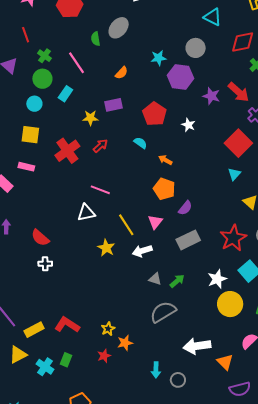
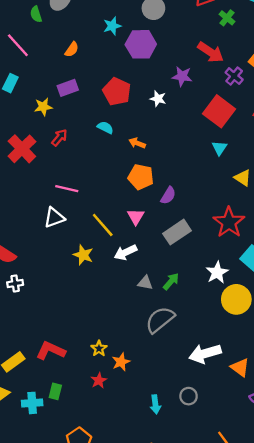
purple star: (211, 96) -> (182, 76), moved
cyan cross: (45, 367) -> (32, 403), turned -30
cyan arrow: (156, 370) -> (155, 404), moved

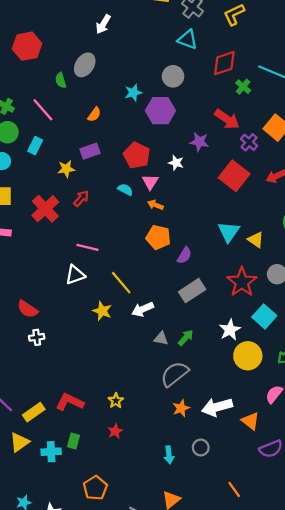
cyan triangle: (219, 148) -> (229, 232), moved, size x1.5
pink triangle: (136, 217) -> (150, 182), moved
orange star: (121, 362) -> (181, 408), moved

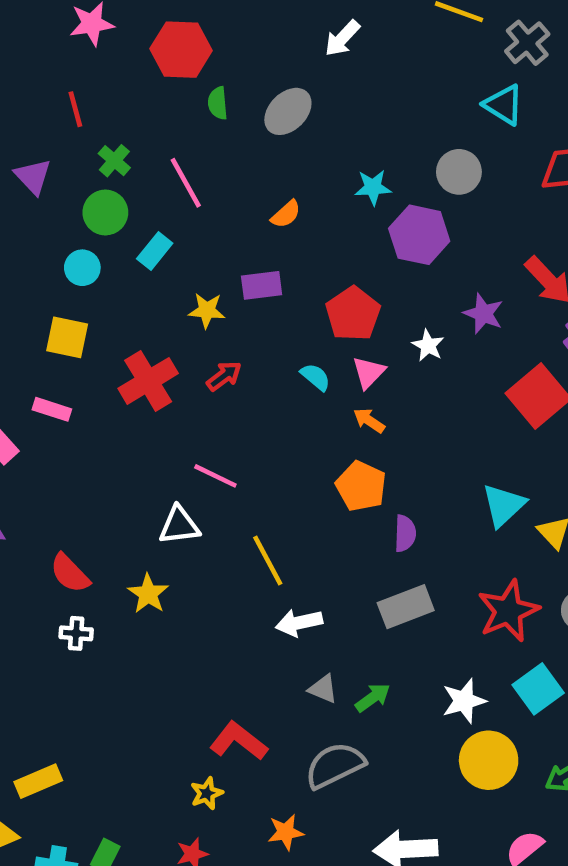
green semicircle: (61, 80) -> (218, 103), moved
purple semicircle: (184, 255) -> (405, 533), turned -42
yellow star: (102, 311) -> (148, 594), moved
red L-shape: (70, 402) -> (239, 741), moved
orange star: (181, 408) -> (286, 832), moved

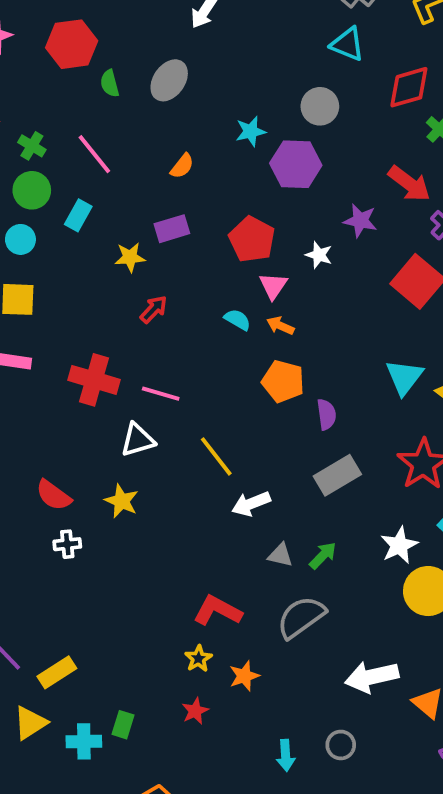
cyan semicircle: (316, 377) -> (237, 320), moved
red cross: (148, 381) -> (94, 380), moved, turned -33
orange star: (286, 832) -> (244, 676), moved

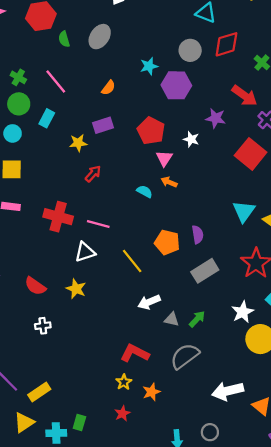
red diamond: (409, 87) -> (226, 44), moved
cyan semicircle: (237, 320) -> (145, 191), moved
orange pentagon: (283, 381) -> (167, 242), moved
white arrow: (251, 504) -> (149, 302), moved
white cross: (67, 544) -> (43, 326), moved

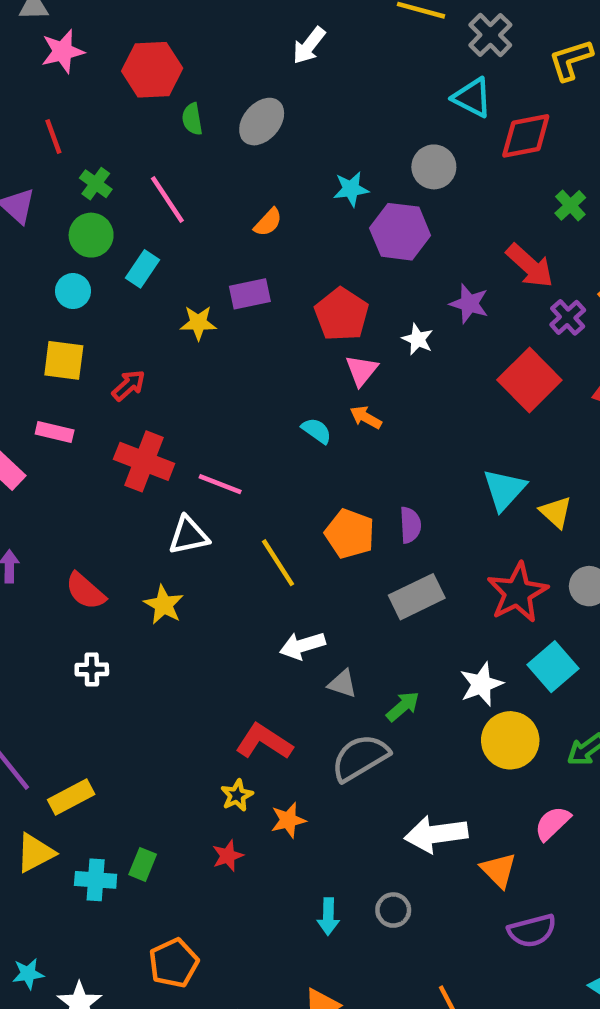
red diamond: (226, 44) -> (526, 136), moved
red arrow: (93, 174) -> (129, 385), moved
green arrow: (197, 319) -> (403, 706), moved

